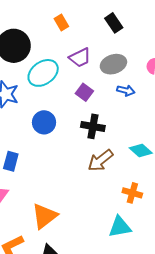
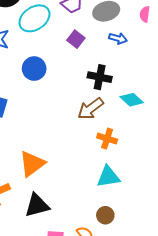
black cross: (93, 126) -> (100, 77), moved
orange cross: (132, 193) -> (107, 139), moved

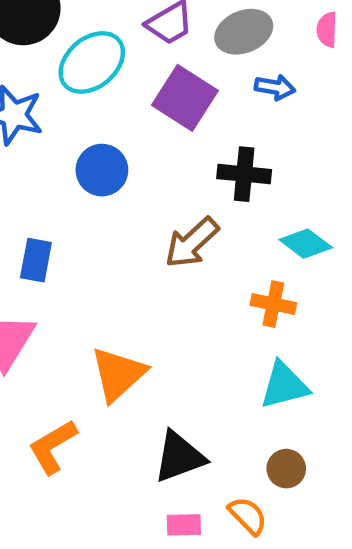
purple square: (76, 39) -> (185, 98), size x1.6
cyan diamond: (132, 100) -> (306, 244), moved
brown arrow: (90, 109) -> (192, 243), moved
black triangle: (37, 205) -> (179, 457), moved

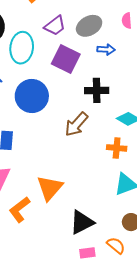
cyan ellipse: (92, 62) -> (22, 48), turned -36
blue circle: (102, 170) -> (32, 96), size x1.4
orange L-shape: (53, 447) -> (19, 210), moved

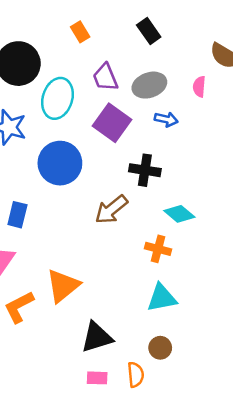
purple trapezoid: (55, 26) -> (105, 77), turned 95
orange semicircle: (116, 245) -> (136, 375), turned 36

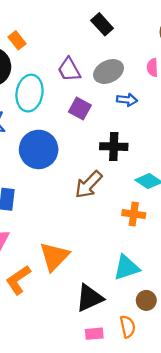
orange rectangle: (80, 32) -> (17, 40), moved
purple square: (112, 123) -> (80, 108), size x0.7
cyan triangle: (162, 298) -> (126, 268), moved

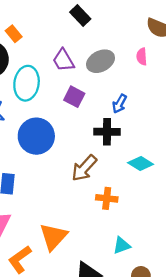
black rectangle: (102, 24) -> (80, 16), moved
blue arrow: (127, 100) -> (119, 104), moved, turned 114
orange cross: (134, 214) -> (107, 198), moved
cyan triangle: (126, 268) -> (122, 245), size x0.7

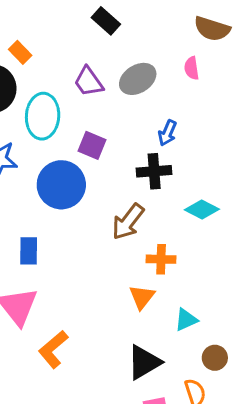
purple square: (74, 97) -> (92, 145), moved
orange triangle: (53, 237) -> (142, 297), moved, size x0.7

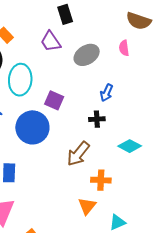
black rectangle: (106, 21) -> (65, 14), turned 30
purple trapezoid: (89, 82) -> (51, 41), moved
black cross: (154, 171) -> (97, 119), size x0.7

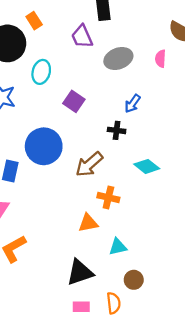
cyan ellipse: (20, 80) -> (41, 72), size x0.7
blue circle: (32, 127) -> (44, 146), moved
orange triangle: (87, 206) -> (88, 223), turned 30

